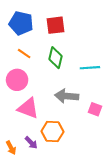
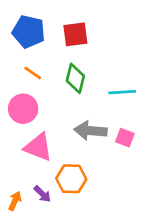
pink square: (95, 109) -> (125, 138), moved
orange arrow: (11, 148) -> (15, 201), turned -128

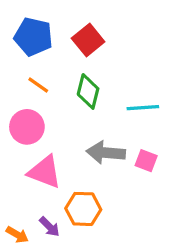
red square: (75, 34) -> (88, 40), turned -32
orange arrow: (15, 201) -> (17, 235), turned 96

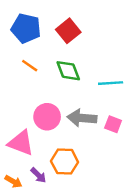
green diamond: (88, 91) -> (68, 71), turned -35
pink circle: (27, 127) -> (47, 117), moved
pink triangle: (45, 172) -> (21, 143), moved

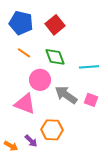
pink circle: (47, 117) -> (40, 80), moved
gray arrow: (82, 118) -> (66, 95), turned 30
pink triangle: (21, 143) -> (25, 104), moved

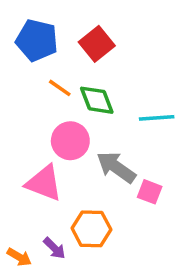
orange line: (24, 53) -> (60, 88), moved
pink square: (91, 100) -> (150, 192), moved

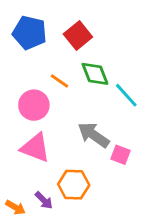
orange line: (60, 88) -> (59, 81), moved
green diamond: (97, 100) -> (95, 74), moved
cyan line: (157, 118) -> (126, 95), turned 52
pink circle: (70, 141) -> (34, 105), moved

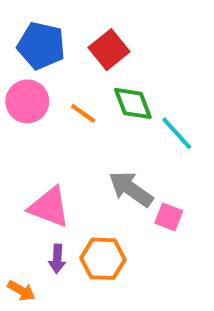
pink circle: (34, 105) -> (27, 101), moved
purple arrow: (44, 200) -> (57, 259), moved, turned 48

